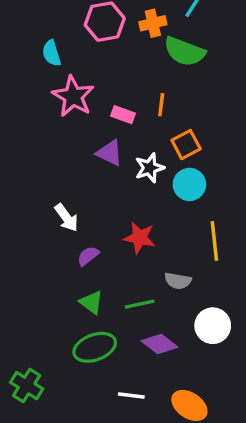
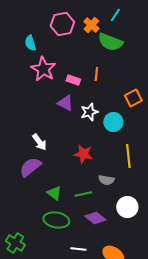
orange cross: (153, 23) -> (91, 25), turned -35
orange square: (186, 145) -> (133, 98), moved
purple semicircle: (88, 256) -> (30, 167), moved, size x1.6
green ellipse: (95, 347) -> (56, 220), turned 30

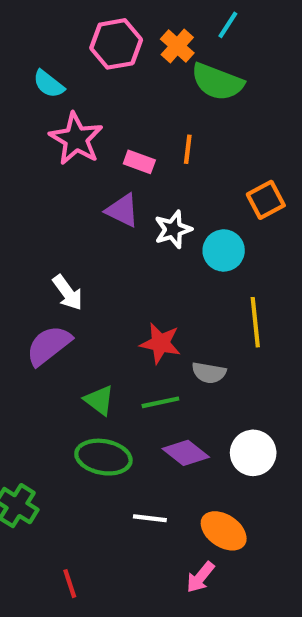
cyan semicircle: (30, 43) -> (49, 84), turned -35
red star: (83, 154) -> (160, 343), moved
white circle: (127, 207) -> (253, 453), moved

